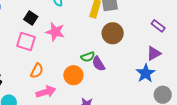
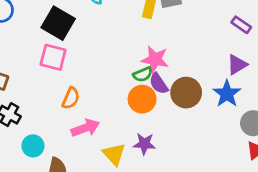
black square: (31, 18) -> (58, 23), size x1.6
pink star: (55, 32) -> (155, 59), moved
brown circle: (113, 33) -> (186, 93), moved
orange circle: (73, 75) -> (142, 99), moved

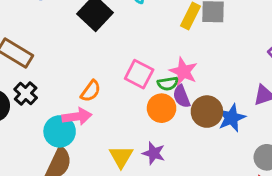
pink square: (53, 57) -> (139, 74), moved
blue star: (227, 94) -> (231, 118), moved
pink arrow: (85, 128) -> (77, 117), moved
cyan circle: (33, 146) -> (60, 131), moved, size x1.4

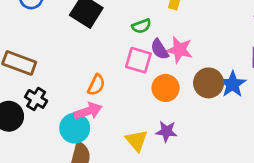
green semicircle: (168, 84) -> (141, 26), moved
purple semicircle: (182, 96) -> (160, 49), moved

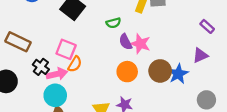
pink square: (138, 60) -> (66, 49), moved
black cross: (36, 99) -> (41, 67), moved
pink arrow: (88, 111) -> (57, 74), moved

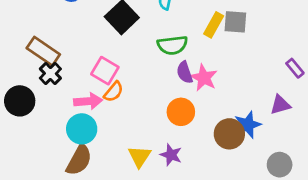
green semicircle: (113, 23) -> (172, 45), size x1.5
black cross: (41, 67) -> (50, 74), moved
brown circle: (160, 71) -> (229, 134), moved

